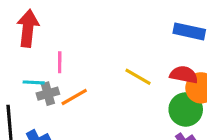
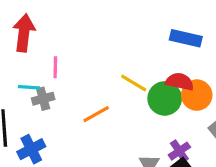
orange line: (74, 97) -> (96, 114), moved
green circle: (186, 109) -> (165, 98), moved

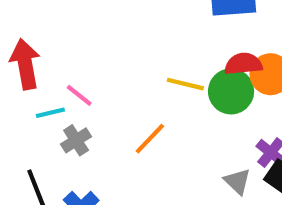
pink line: (55, 67) -> (79, 95), turned -35
cyan line: (29, 87) -> (50, 113), moved

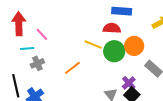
red semicircle: (243, 64) -> (112, 28), moved
pink line: (79, 95) -> (42, 34), moved

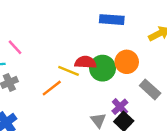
red semicircle: (112, 28) -> (85, 62), moved
yellow line: (93, 45) -> (69, 71), moved

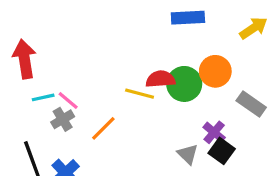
pink line: (15, 47) -> (68, 100), moved
orange line: (52, 88) -> (103, 128), moved

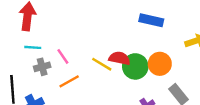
pink line: (68, 100) -> (63, 56), moved

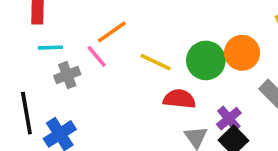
red semicircle: (119, 58) -> (179, 99), moved
orange line: (69, 81) -> (112, 32), moved

